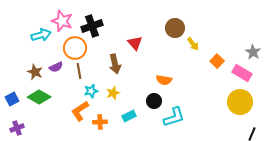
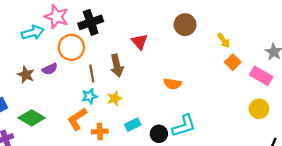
yellow arrow: (193, 44) -> (224, 41), moved
brown line: (79, 71) -> (92, 74), moved
green diamond: (39, 97) -> (32, 118), moved
black circle: (154, 101) -> (159, 134), moved
yellow circle: (240, 102) -> (259, 109), size x0.7

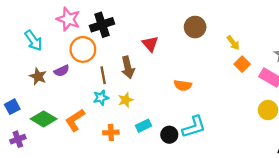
cyan arrow: (33, 33) -> (34, 40), moved, turned 70
orange L-shape: (77, 119) -> (75, 120), moved

